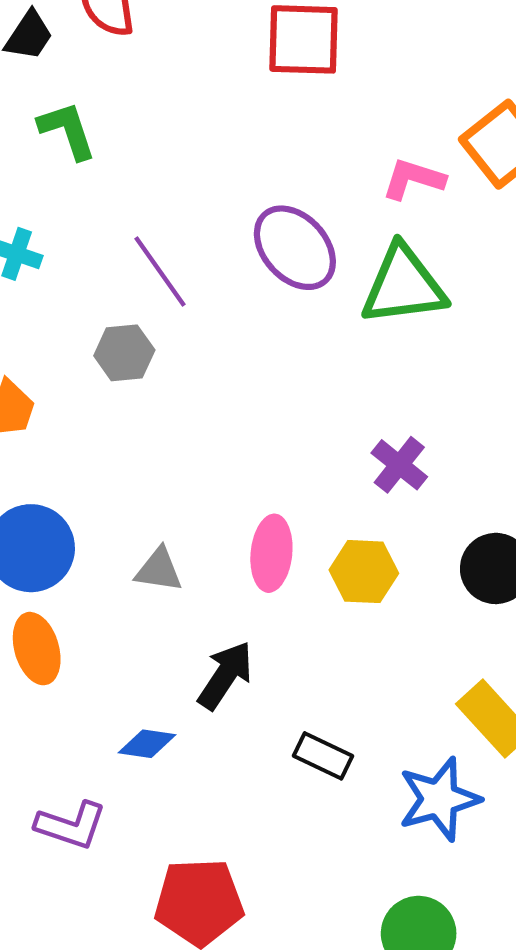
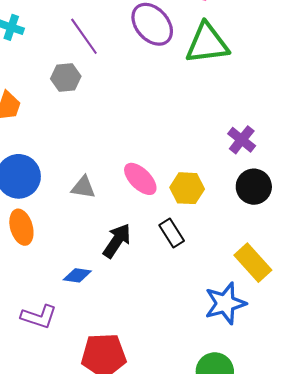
purple cross: (399, 465) -> (242, 140), moved
pink ellipse: (271, 553) -> (140, 179), turned -51
black rectangle: (323, 756) -> (172, 233), moved, turned 32

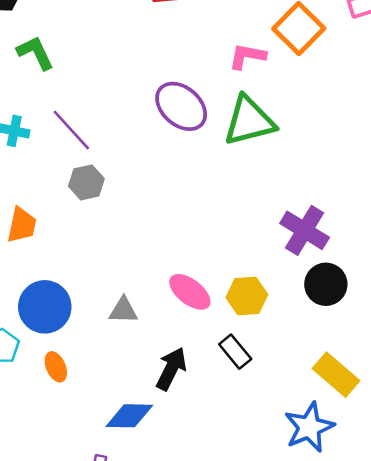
purple line: (84, 36) -> (71, 130), moved
purple cross: (242, 140) -> (305, 230), size x1.4
orange ellipse: (21, 227) -> (56, 367), size x0.7
blue diamond: (77, 275) -> (129, 416), size x1.4

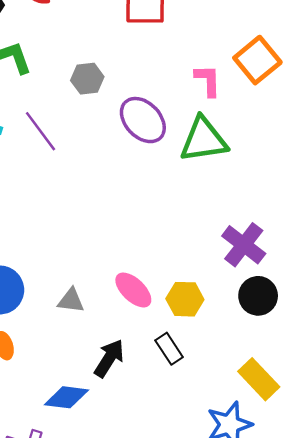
pink L-shape: (247, 56) -> (208, 81), turned 72
gray hexagon: (86, 182) -> (87, 79), moved

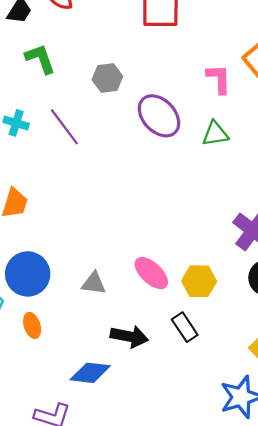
green triangle: (204, 140) -> (215, 134), size x0.6
black arrow: (109, 358) -> (129, 336), turned 69

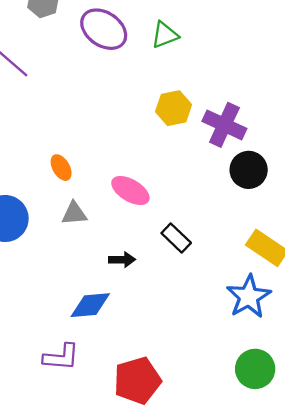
yellow hexagon: (199, 281) -> (174, 108), moved
orange ellipse: (32, 325) -> (61, 168), moved
black arrow: (129, 336) -> (122, 260), size x0.7

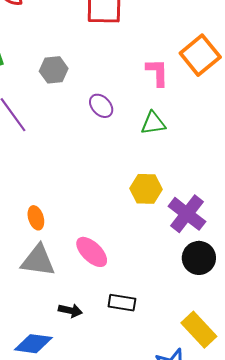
purple ellipse: (104, 29) -> (101, 106), size x0.6
gray triangle: (74, 213) -> (38, 261), size x1.5
black rectangle: (176, 238) -> (122, 303), turned -48

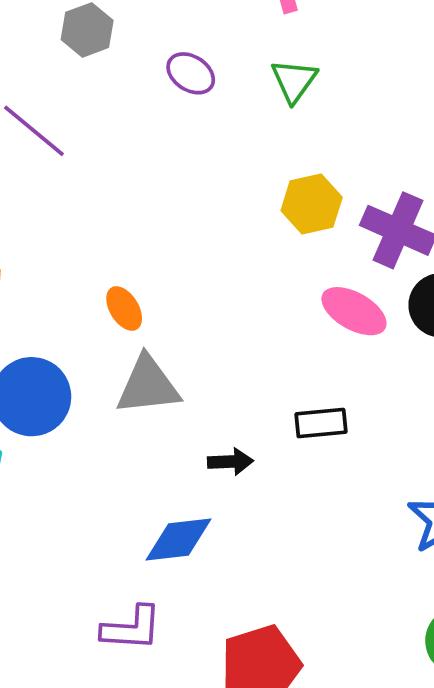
green triangle: (153, 123) -> (294, 81), turned -32
pink ellipse: (92, 252) -> (354, 311), moved

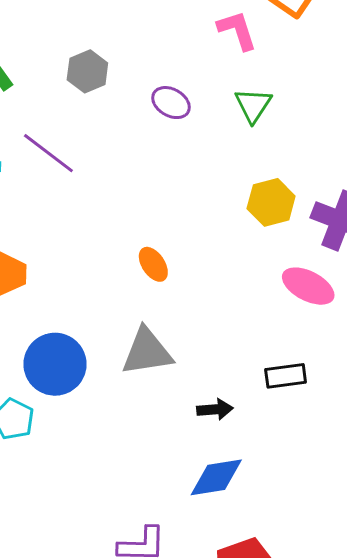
orange ellipse: (124, 308) -> (153, 264), moved
blue diamond: (178, 540) -> (216, 477), moved

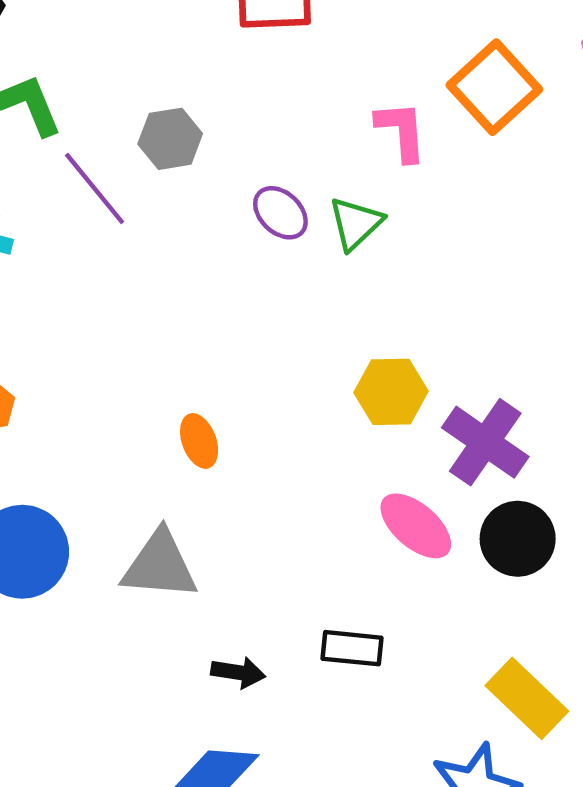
green triangle: (253, 105) -> (356, 223), moved
purple line: (48, 153) -> (95, 189), moved

